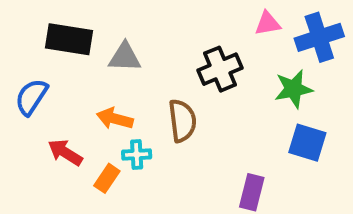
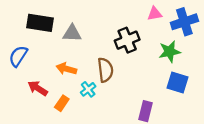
cyan cross: (137, 154) -> (88, 89), moved, turned -35

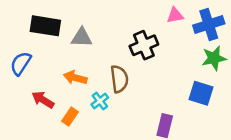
green star: (170, 52) -> (214, 58), moved

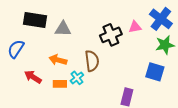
pink triangle: (175, 15) -> (135, 27), moved
blue cross: (209, 24) -> (161, 19), turned -35
orange rectangle: (70, 117) -> (60, 84), moved, turned 56

